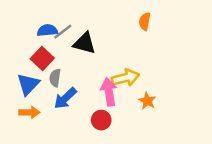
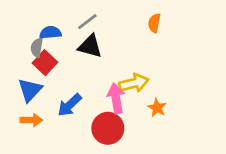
gray line: (63, 32) -> (87, 22), moved
gray semicircle: (55, 78) -> (37, 48), moved
red circle: (101, 120) -> (108, 128), size x1.5

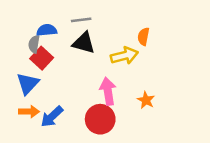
gray line: (87, 22) -> (81, 20), turned 30
orange semicircle: (154, 23) -> (143, 37), moved
yellow arrow: (134, 83) -> (124, 56), moved
blue arrow: (70, 105) -> (52, 117), moved

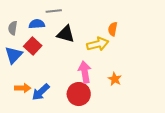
gray line: (81, 20) -> (54, 11), moved
gray semicircle: (34, 44) -> (13, 28), moved
blue triangle: (28, 84) -> (14, 55), moved

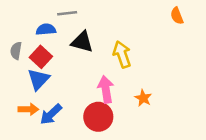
gray semicircle: (13, 28) -> (16, 51), moved
orange semicircle: (113, 29) -> (177, 16), moved, turned -32
yellow arrow: (98, 44) -> (122, 54), turned -95
blue triangle: (14, 55) -> (38, 79), moved

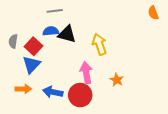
orange semicircle: (177, 16) -> (153, 13), moved
blue semicircle: (46, 29) -> (51, 31), moved
blue arrow: (51, 114) -> (53, 92), moved, turned 54

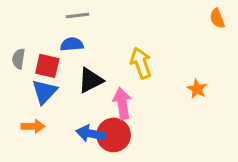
black triangle: (67, 34) -> (91, 80), moved, turned -42
red square: (33, 46) -> (47, 66), turned -30
orange star: (117, 80) -> (197, 89), moved
blue arrow: (53, 92) -> (91, 134), moved

